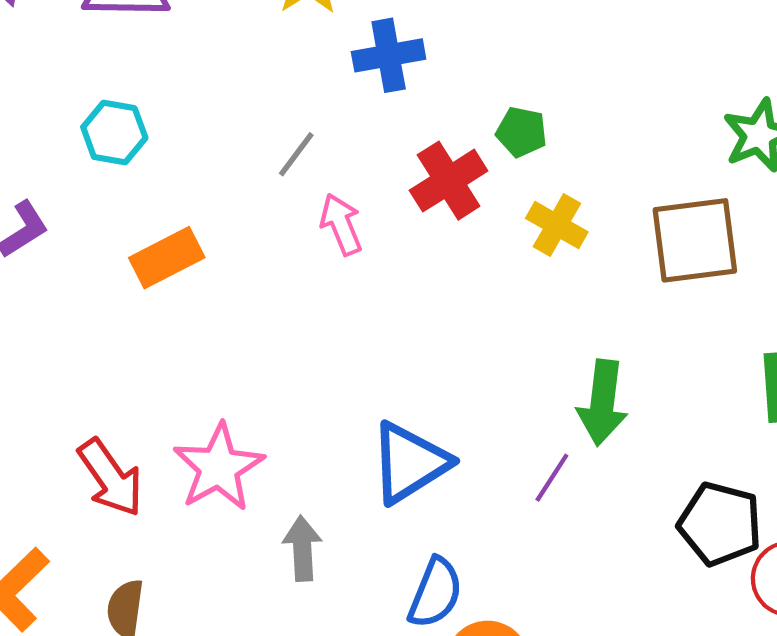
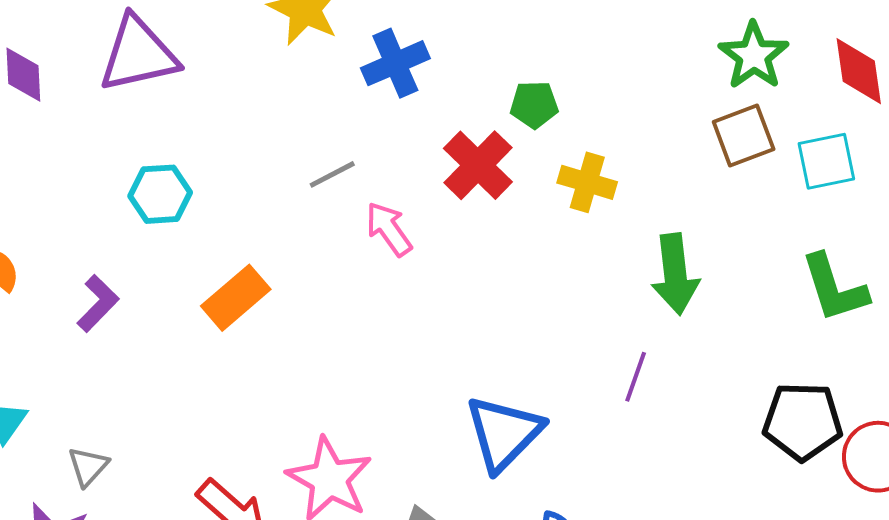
gray line: (296, 154) -> (332, 174), turned 39
brown square: (695, 240) -> (744, 135), moved, size x0.7
green arrow: (602, 403) -> (675, 274), moved
purple line: (552, 478) -> (636, 377), moved

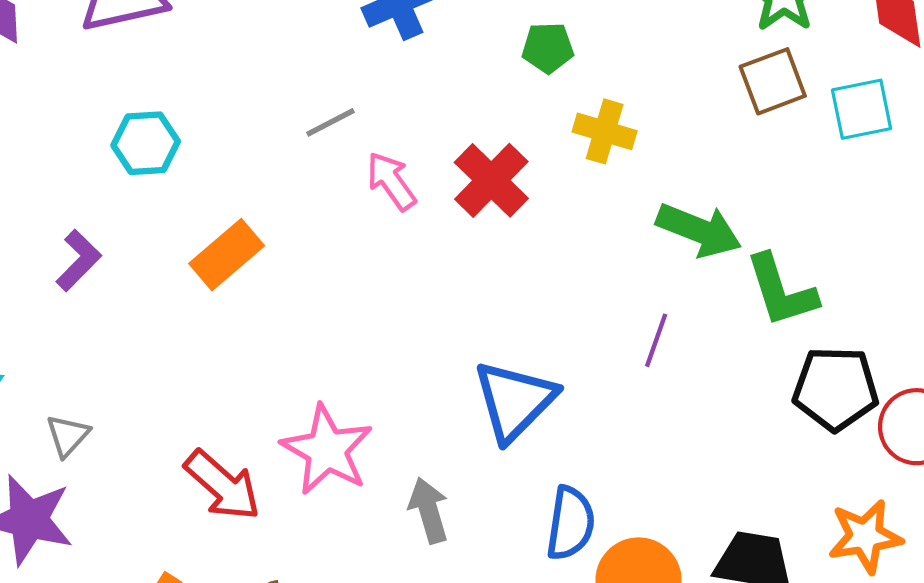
red cross: (478, 165) -> (491, 180), moved
green arrow: (675, 274) -> (699, 230), turned -62
green L-shape: (834, 288) -> (781, 291), moved

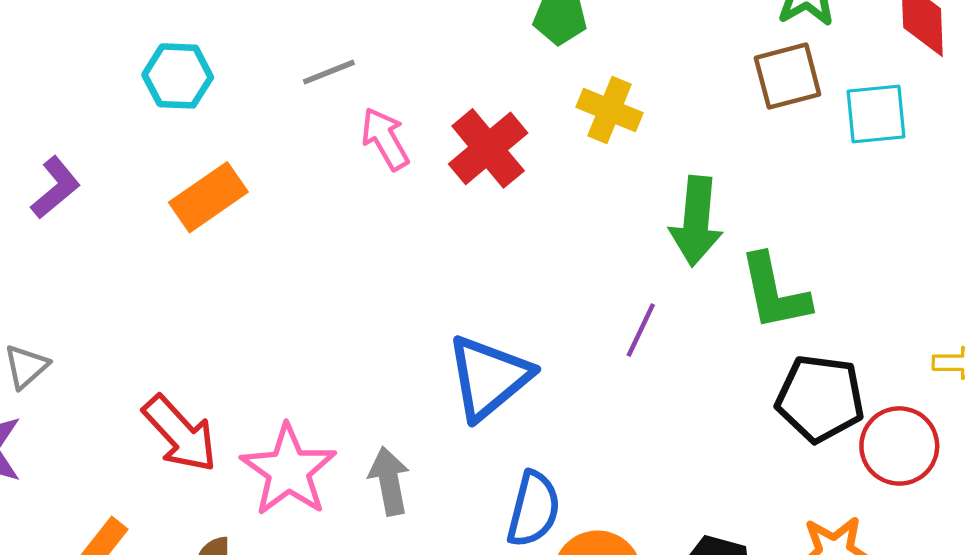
cyan hexagon: (146, 143) -> (178, 76), moved
green arrow: (699, 230) -> (696, 221), turned 68
pink star: (327, 450) -> (289, 470), moved

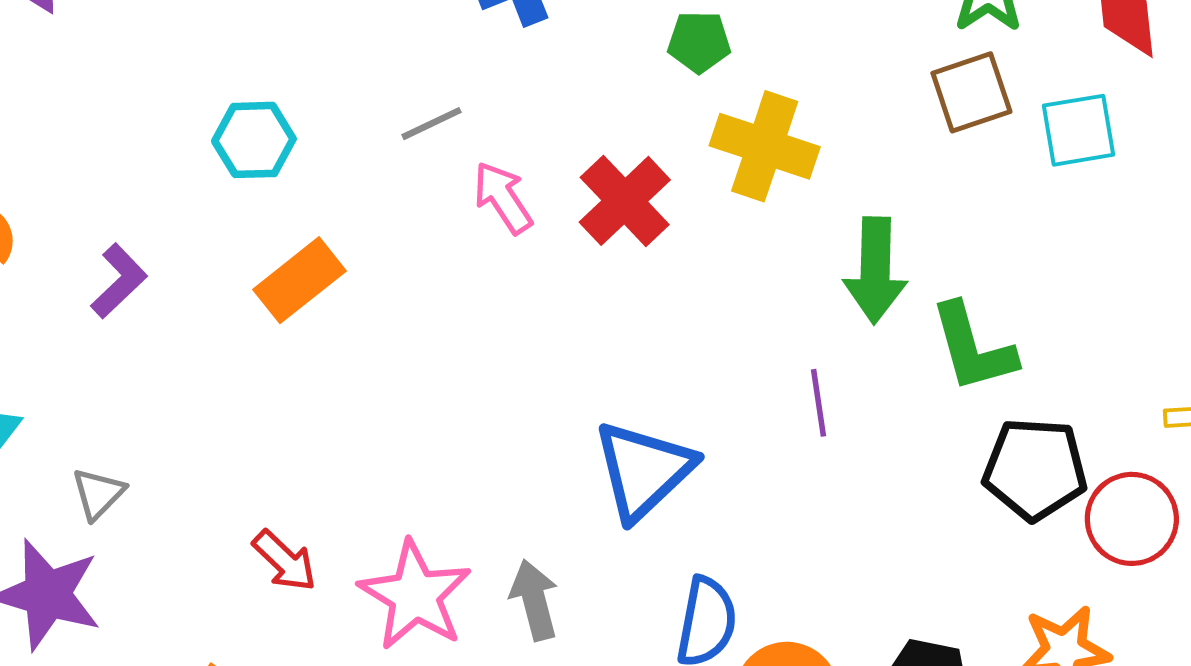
yellow cross: (610, 110) -> (765, 146), size x1.4
purple line: (641, 330) -> (819, 403), turned -30
red arrow: (180, 434) -> (285, 561), size x0.7

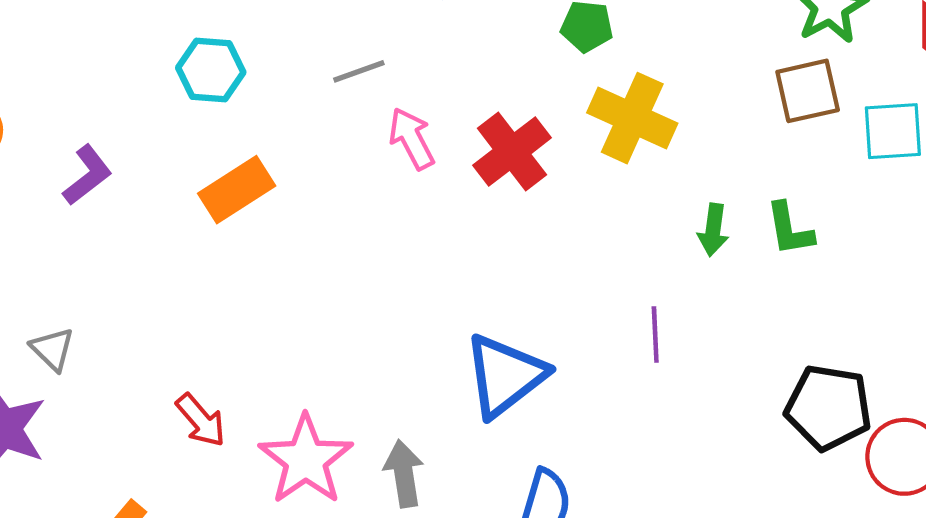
green arrow: (875, 270) -> (713, 230), size x0.6
green L-shape: (973, 348) -> (790, 229), moved, size x0.7
gray triangle: (98, 494) -> (52, 349), turned -36

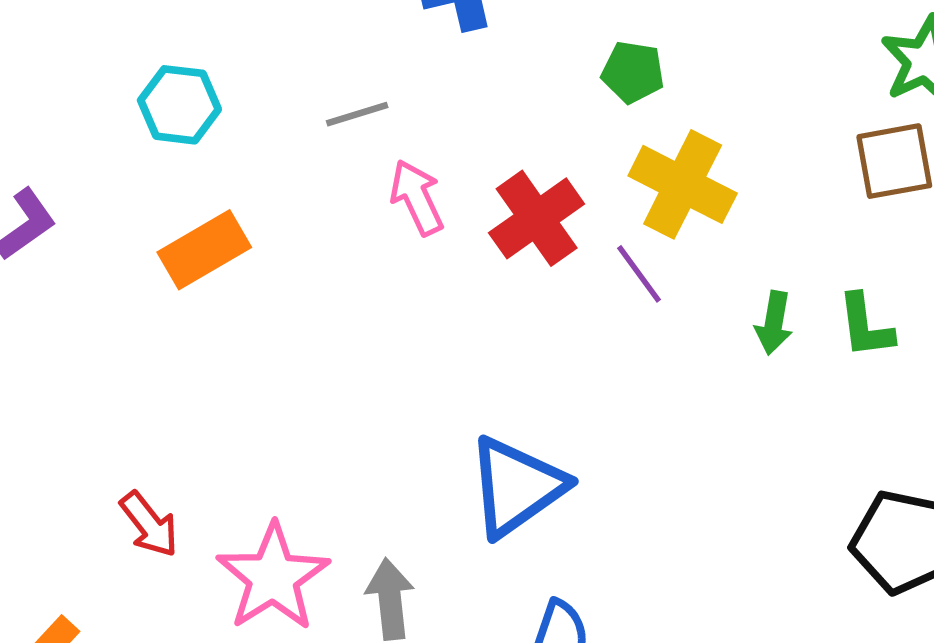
purple line: (655, 335) -> (639, 274), moved, turned -36

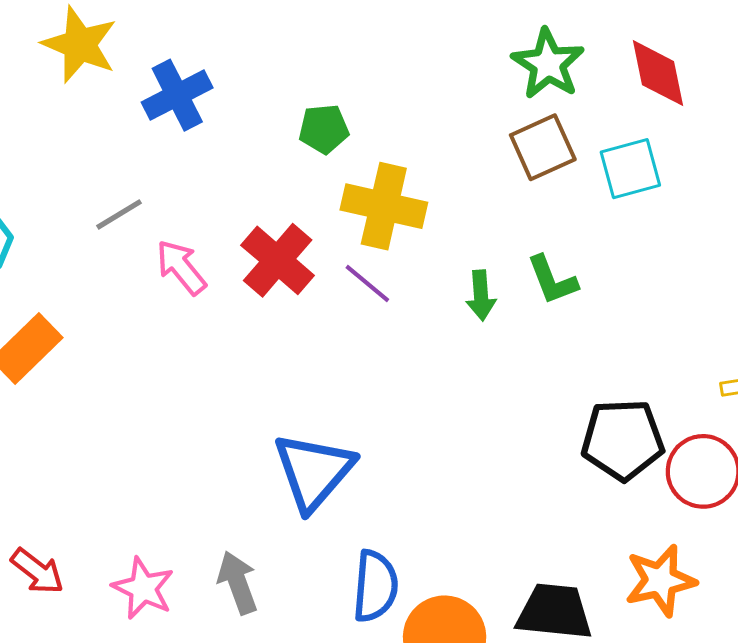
pink star: (273, 577) -> (143, 588), size x0.7

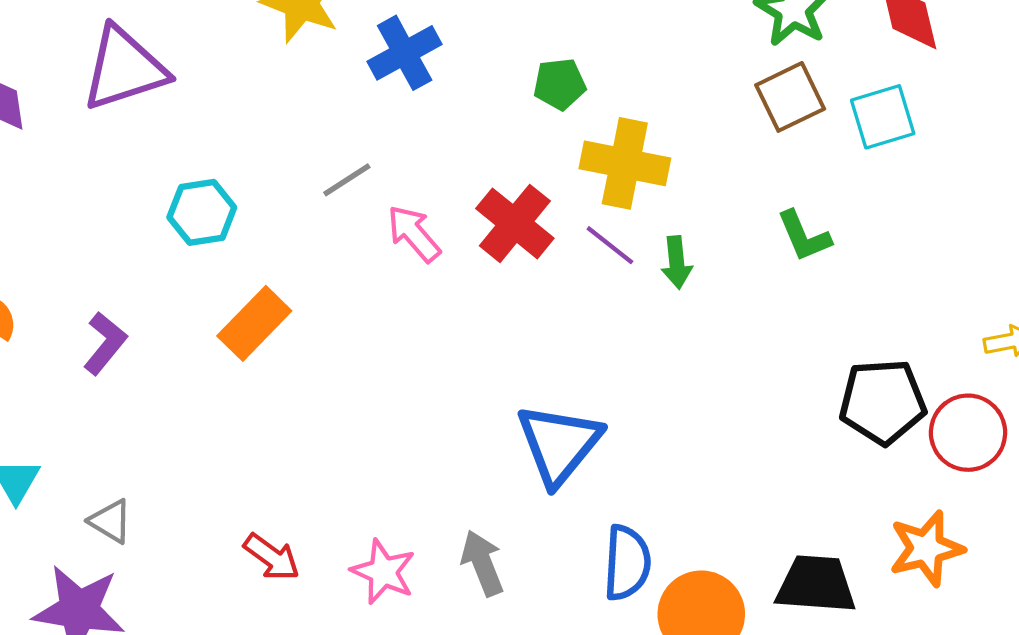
green arrow: (481, 295) -> (677, 262), moved

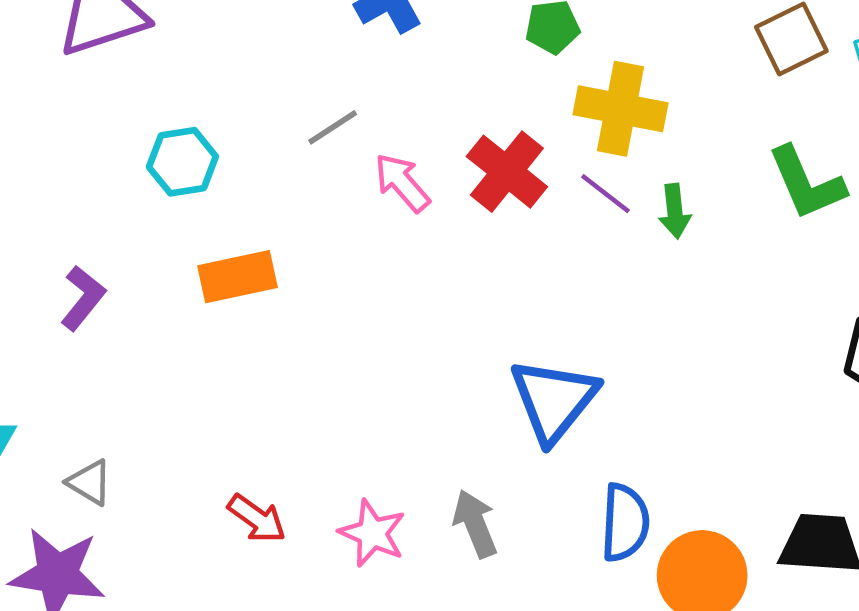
green L-shape: (804, 236) -> (806, 183), size x1.4
orange rectangle: (254, 323) -> (237, 277), turned 34

